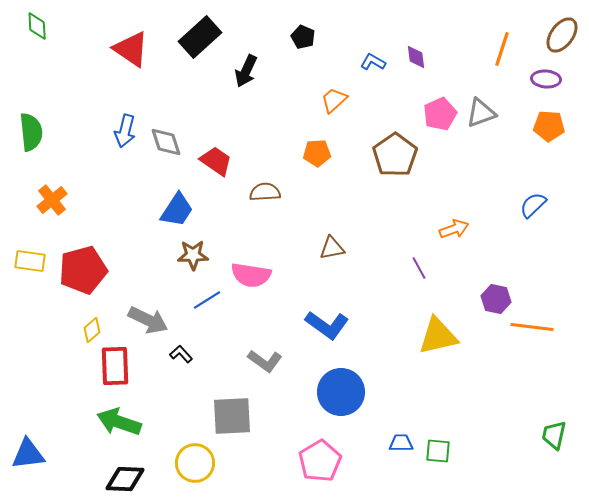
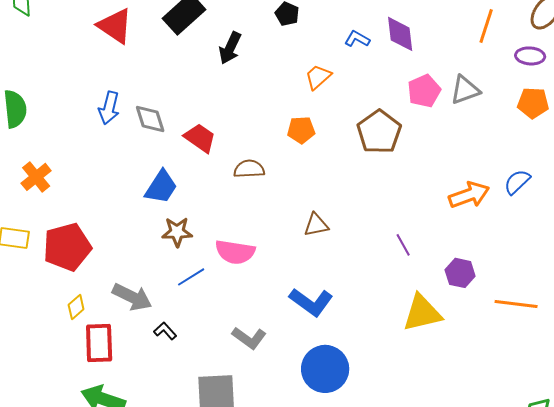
purple diamond: (416, 57) -> (400, 34), size x1.5
orange arrow: (454, 229) -> (469, 195), moved, size x1.4
purple hexagon: (496, 299) -> (460, 273), moved

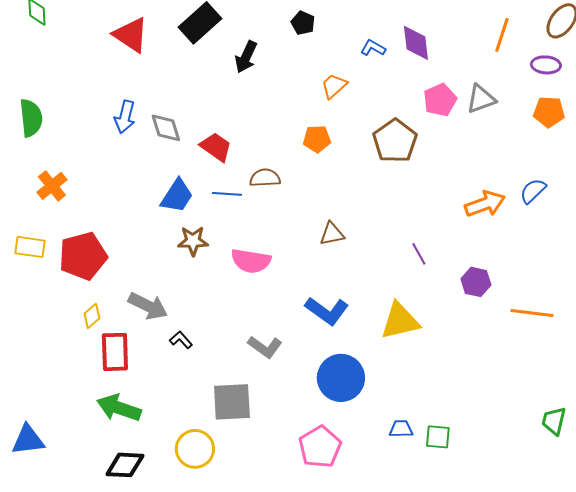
blue line: (191, 277) -> (227, 194), moved, turned 36
yellow triangle: (422, 313) -> (400, 321), moved

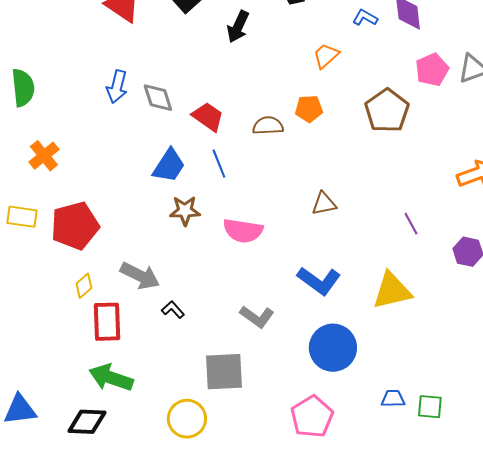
brown semicircle: (265, 178) -> (268, 126), moved
blue line: (227, 194) -> (219, 164), turned 64
black diamond: (125, 465) -> (87, 422), moved

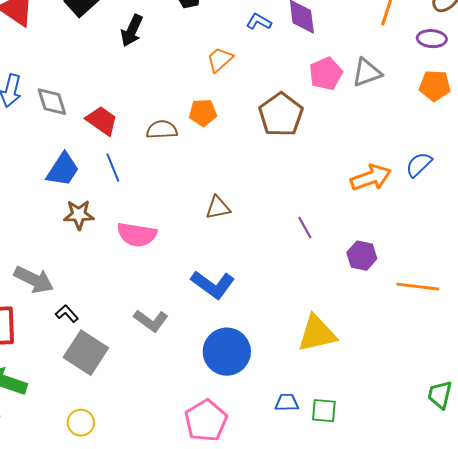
yellow triangle: (392, 291) -> (317, 334), moved
gray square: (224, 372) -> (86, 353), moved, turned 36
yellow circle: (187, 419) -> (81, 423), size x0.7

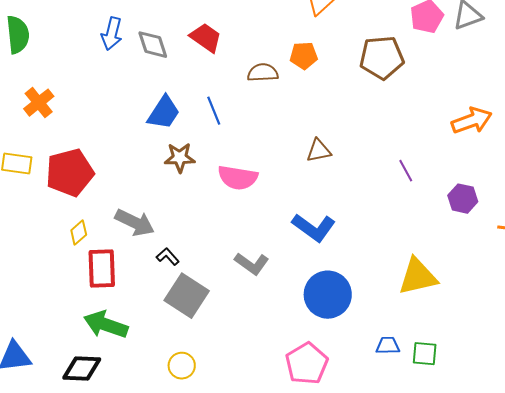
brown pentagon: (281, 115) -> (382, 58), turned 30
red trapezoid: (102, 121) -> (206, 38), moved

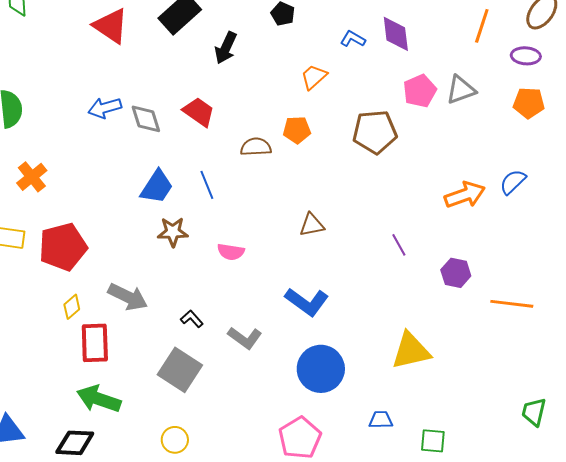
blue arrow: (112, 34) -> (105, 108), turned 60
pink semicircle: (238, 178) -> (231, 252), size x0.7
black L-shape: (168, 257) -> (192, 319), moved
green square: (425, 354) -> (433, 441), moved

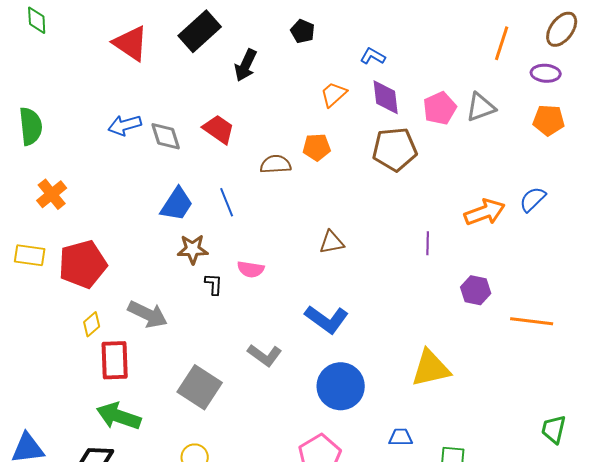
purple diamond: (396, 34) -> (386, 97), moved
purple line: (399, 245) -> (428, 243), moved, turned 30
black L-shape: (192, 319) -> (214, 284), moved, turned 45

